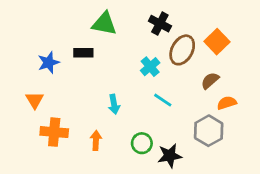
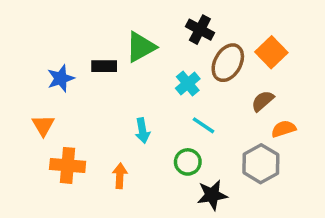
green triangle: (104, 24) -> (141, 47), moved, turned -40
green circle: (142, 143) -> (188, 162), moved

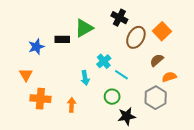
cyan cross: (188, 84) -> (104, 61), moved

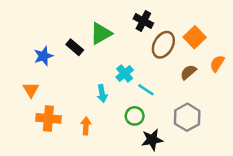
black rectangle: (62, 39) -> (75, 47), turned 40
orange semicircle: (169, 77) -> (217, 63), moved, turned -40

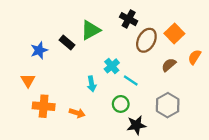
orange arrow: (86, 126) -> (77, 113), turned 104

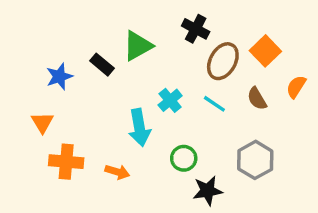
brown semicircle: (169, 65) -> (257, 99), turned -80
cyan line: (131, 80) -> (214, 104), moved
cyan arrow: (92, 84) -> (139, 128), size x1.5

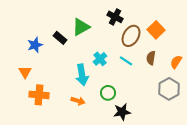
orange semicircle: (296, 87) -> (176, 62), moved
brown semicircle: (257, 99) -> (151, 58), turned 40
gray hexagon: (255, 160) -> (169, 89), moved
orange arrow: (117, 172) -> (78, 101), moved

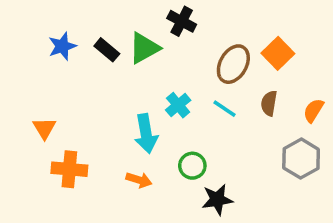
black cross: (115, 17) -> (182, 21), moved
black rectangle: (60, 38) -> (107, 50), moved
blue star: (35, 45) -> (62, 46), moved

